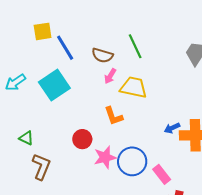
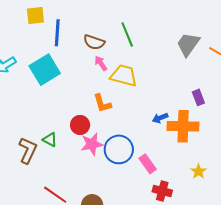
blue line: (65, 48) -> (57, 33), turned 32
pink arrow: (110, 76) -> (101, 63), turned 112
green triangle: (26, 138) -> (50, 140), moved
red circle: (82, 139) -> (80, 125), moved

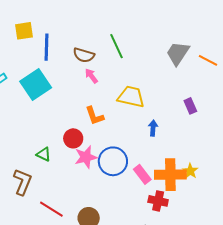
yellow trapezoid: (124, 76) -> (131, 97), moved
blue arrow: (160, 118) -> (153, 128), turned 119
orange cross: (183, 126) -> (170, 175), moved
brown L-shape: (28, 150) -> (22, 182), moved
yellow star: (198, 171) -> (190, 171), moved

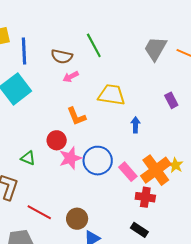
pink arrow: (91, 76) -> (71, 77), turned -77
orange cross: (170, 175) -> (156, 170), turned -32

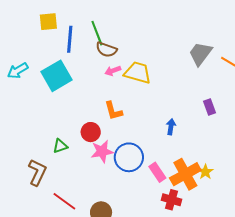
green line: (94, 45) -> (97, 33), moved
yellow trapezoid: (112, 95) -> (138, 73), moved
green triangle: (28, 158) -> (60, 146), turned -49

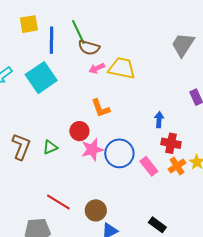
brown L-shape: (37, 172) -> (21, 147), moved
orange cross: (185, 174) -> (177, 166), size x0.6
red cross: (171, 200) -> (171, 143), moved

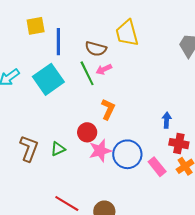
green line: (78, 32) -> (87, 73), moved
yellow trapezoid: (122, 68) -> (127, 33), moved, turned -116
orange L-shape: (100, 108) -> (108, 109), turned -135

